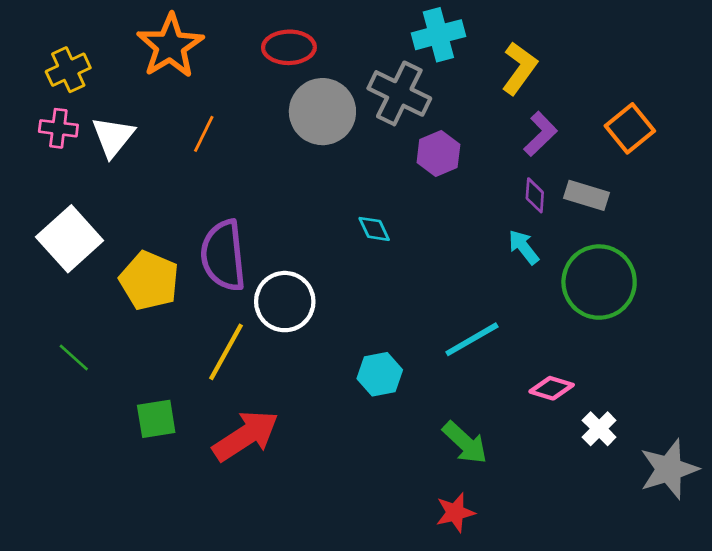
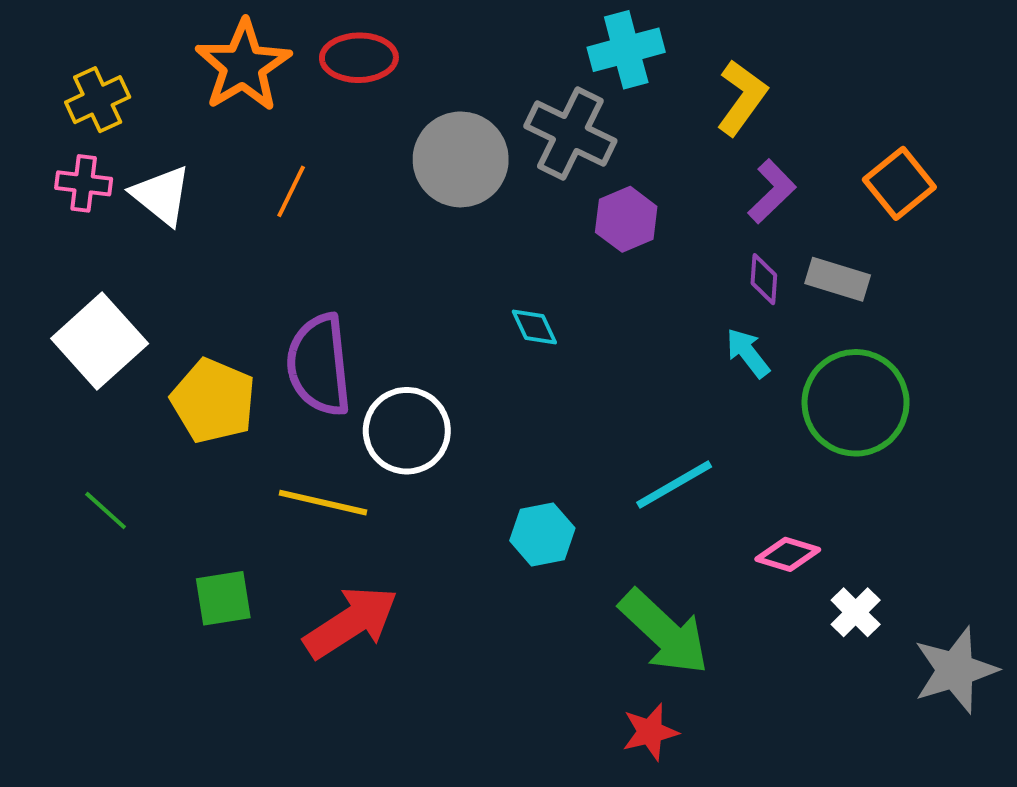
red ellipse: (289, 47) -> (359, 58), moved
white triangle: (113, 137) -> (161, 195), turned -30
yellow line: (226, 352) -> (323, 503), turned 74
green arrow: (465, 443) -> (664, 632), size x1.4

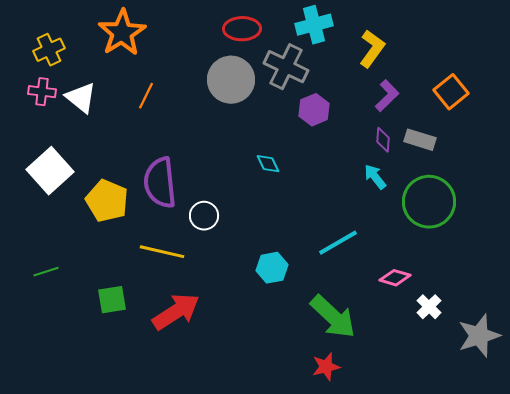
red ellipse: (359, 58) -> (242, 29), moved
white circle: (407, 431) -> (204, 216), size x0.7
green line: (106, 511) -> (46, 272), moved, turned -60

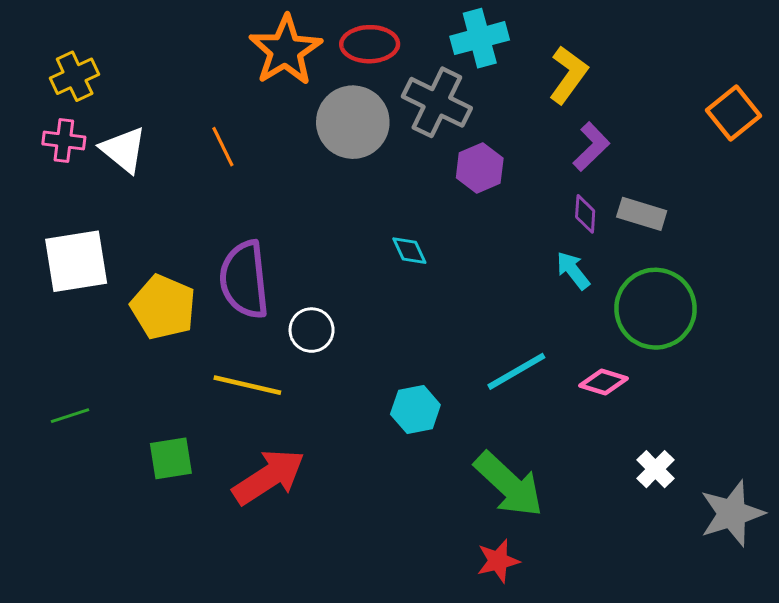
orange star: (122, 33) -> (286, 50), moved
orange square: (451, 92) -> (733, 113), moved
orange line: (146, 96) -> (223, 147), turned -52
white square: (50, 171) -> (76, 261), turned 33
pink diamond: (395, 278) -> (604, 382), moved

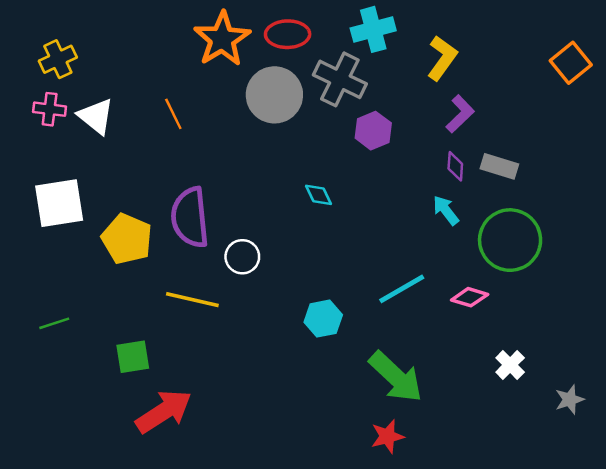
orange square: (733, 113) -> (571, 63), moved
red arrow: (269, 477) -> (164, 411), moved
gray star: (732, 513) -> (570, 400), size x0.6

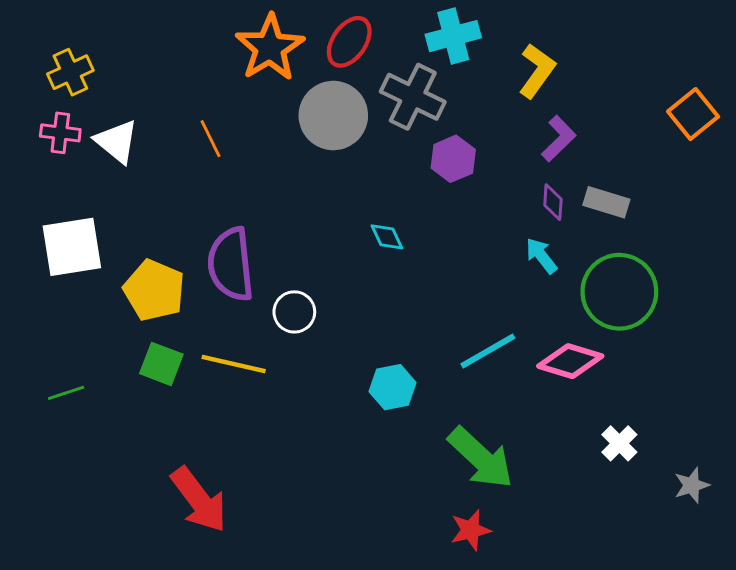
red ellipse: (288, 34) -> (349, 42), turned -54
orange square: (571, 63) -> (693, 114), moved
pink diamond: (470, 297) -> (570, 361), size x1.4
green square: (133, 357) -> (161, 364), moved, turned 30
red arrow: (164, 411) -> (199, 500), turned 86

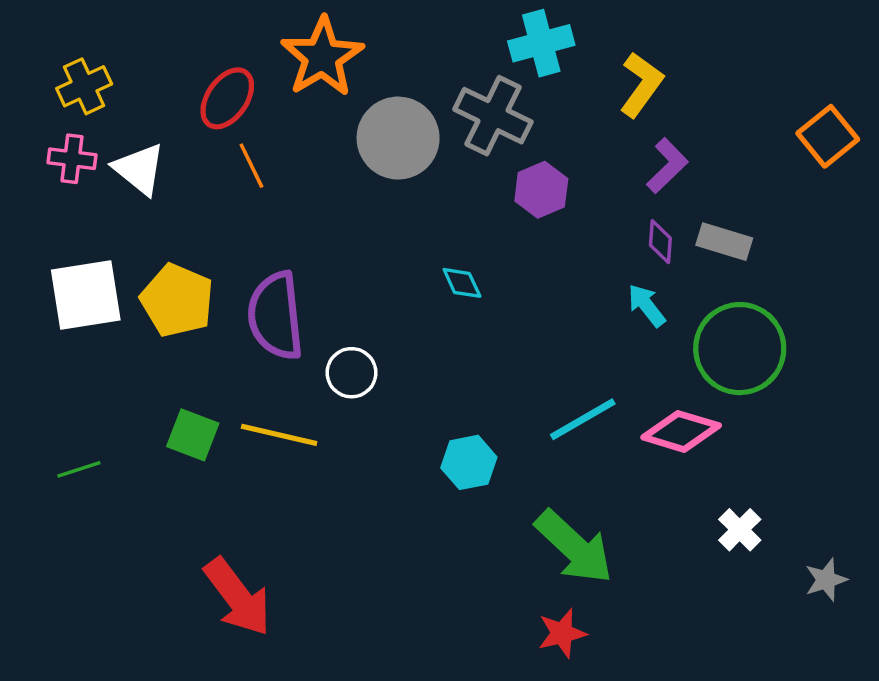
red ellipse: (349, 42) -> (227, 98), moved
yellow pentagon: (154, 290) -> (177, 300), moved

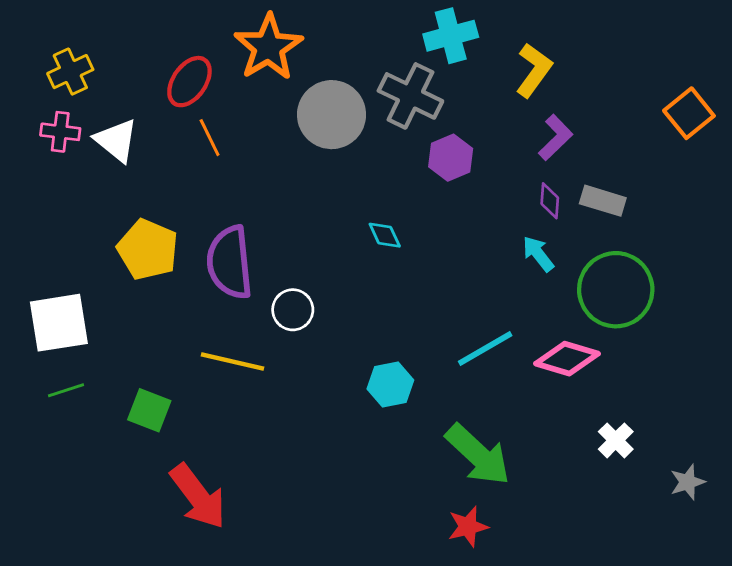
white square: (86, 295) -> (59, 323), moved
green square: (193, 435) -> (149, 410), moved

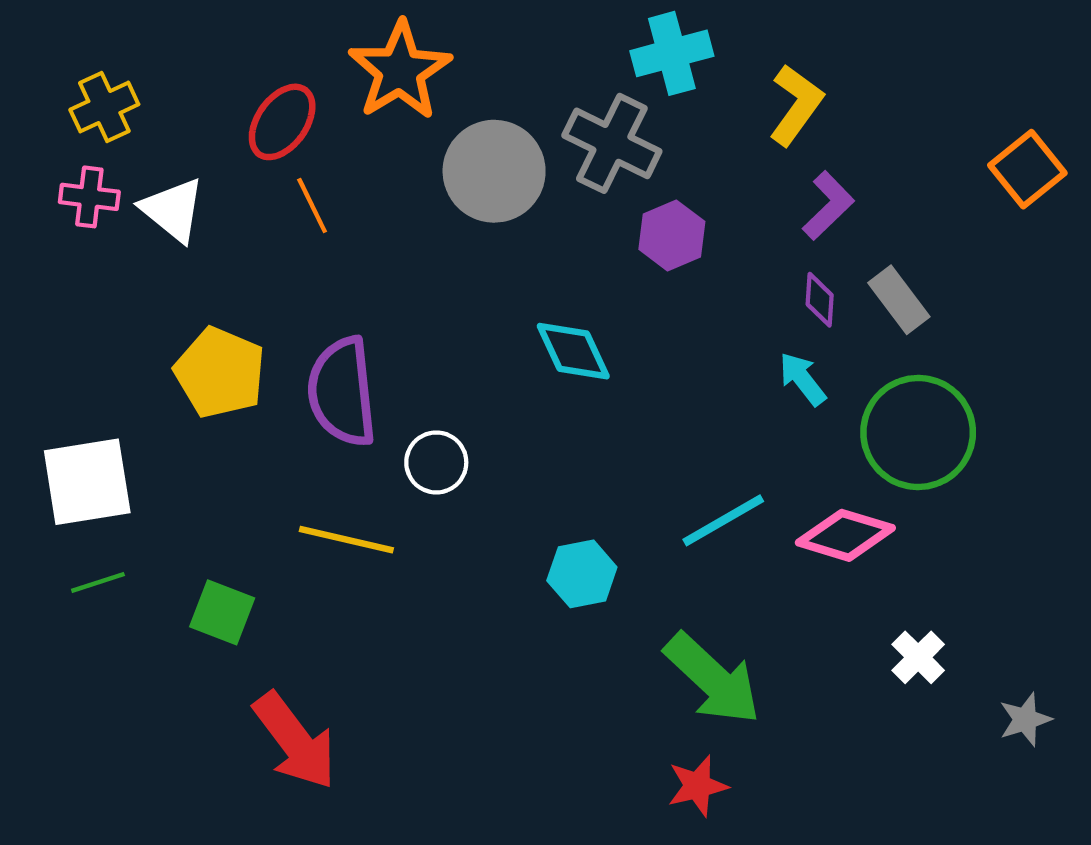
gray rectangle: (603, 201) -> (899, 300), turned 36
cyan diamond: (385, 235) -> (573, 351), size x1.5

